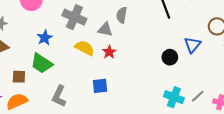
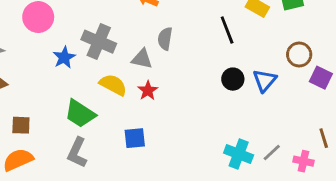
blue star: (45, 38) -> (64, 57), moved
black circle: (170, 57) -> (233, 79), moved
green trapezoid: (42, 63) -> (80, 114), moved

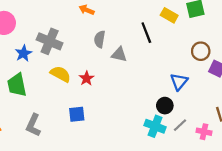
gray triangle: (142, 59) -> (119, 54), moved
black circle: (233, 79) -> (165, 106), moved
blue triangle: (265, 80) -> (179, 82), moved
green trapezoid: (80, 114) -> (17, 85), moved, turned 45

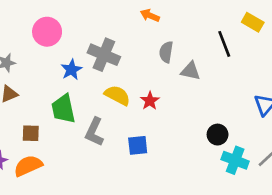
black circle: (165, 106) -> (218, 135), moved
gray L-shape: (33, 125) -> (94, 132), moved

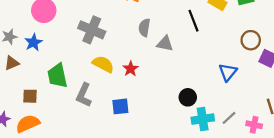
blue star: (71, 70) -> (33, 42), moved
cyan cross: (235, 160) -> (203, 119), turned -30

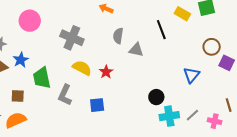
blue star: (33, 42) -> (21, 60), moved

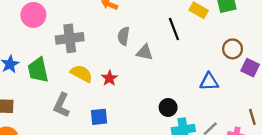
pink circle: (30, 21) -> (33, 15), moved
gray cross: (72, 38) -> (70, 38), turned -30
blue triangle: (191, 75) -> (209, 82), turned 48
green trapezoid: (42, 78) -> (38, 70), moved

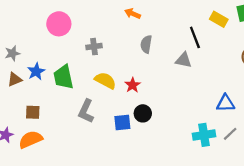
gray cross: (70, 38) -> (94, 47), size x0.6
gray triangle: (145, 52) -> (184, 60), moved
blue triangle: (209, 82) -> (226, 103), moved
black circle: (168, 107) -> (143, 113), moved

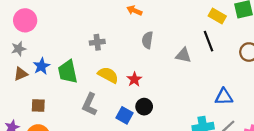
pink circle: (59, 24) -> (25, 20), moved
black line: (195, 37) -> (209, 41), moved
blue square: (122, 122) -> (124, 115), turned 35

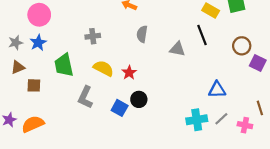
pink circle: (25, 20) -> (39, 15), moved
blue star: (41, 66) -> (38, 43), moved
brown square: (38, 106) -> (34, 85), moved

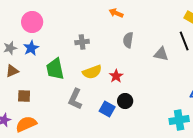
yellow semicircle: (103, 68) -> (92, 72), turned 132
brown square: (34, 85) -> (24, 96), moved

